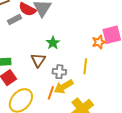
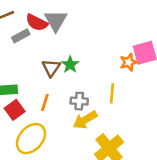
brown triangle: (38, 60) -> (51, 68), moved
orange line: (51, 93) -> (45, 102), moved

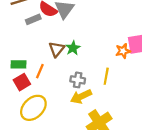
orange line: (45, 102) -> (40, 71), moved

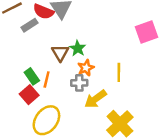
orange star: (123, 51) -> (86, 68), moved
green rectangle: (19, 64) -> (32, 76), moved, turned 64
gray cross: (78, 80) -> (79, 83), moved

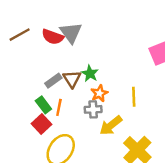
gray rectangle: (29, 25) -> (53, 81), moved

